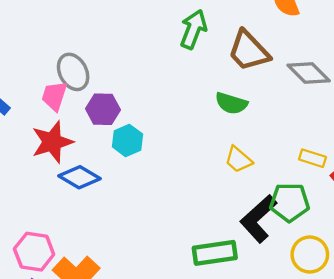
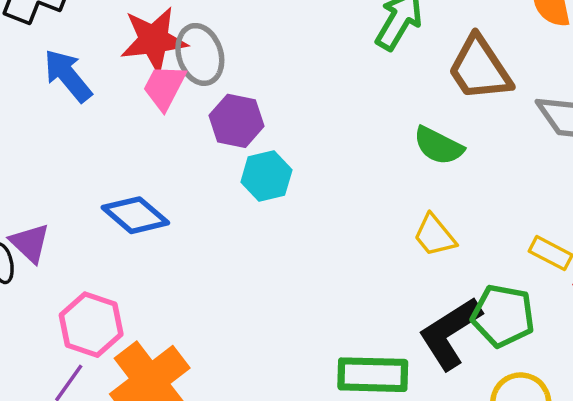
red star: (52, 142) -> (154, 40), moved
blue diamond: (80, 177) -> (135, 215), moved

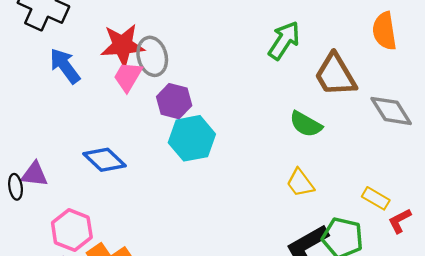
cyan hexagon: (266, 176) -> (192, 138), size x1.4
purple triangle: (30, 243) -> (34, 174), turned -40

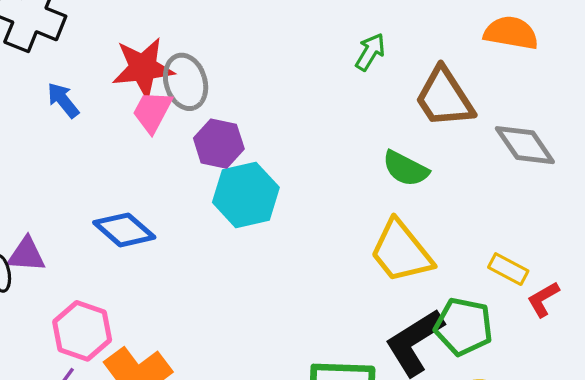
orange semicircle: (384, 31) -> (511, 33), turned 111
green arrow: (284, 40) -> (370, 52), size x0.7
blue arrow: (65, 66) -> (63, 100), size x0.7
yellow trapezoid: (300, 183) -> (401, 252), size x1.6

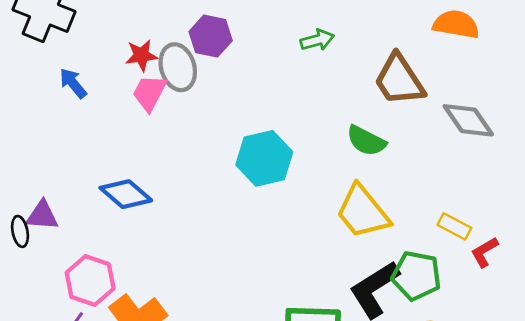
green arrow: (370, 52) -> (317, 40), moved, turned 44
red star: (143, 68) -> (141, 55), size x0.6
purple hexagon: (219, 144) -> (211, 36), moved
cyan hexagon: (246, 195) -> (264, 158), moved

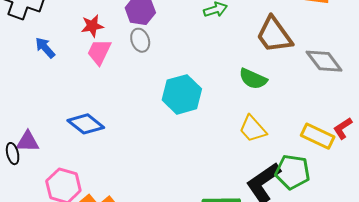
gray ellipse: (178, 67) -> (140, 40), moved, size x0.7
yellow trapezoid: (363, 212) -> (253, 129), size x0.7
yellow rectangle: (454, 226) -> (318, 136), size x1.4
red L-shape: (484, 252) -> (343, 128), moved

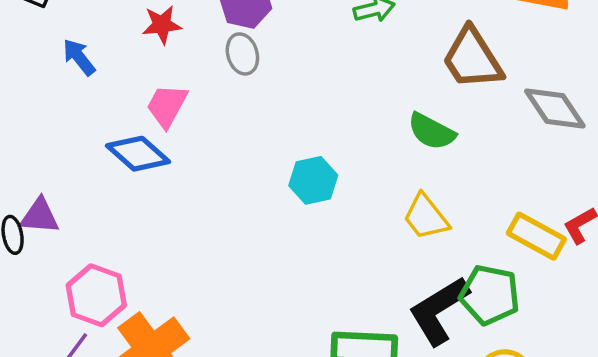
pink trapezoid: (99, 52) -> (167, 106), moved
cyan hexagon: (182, 94) -> (313, 180), moved, size x0.7
blue diamond: (86, 124) -> (138, 154), moved

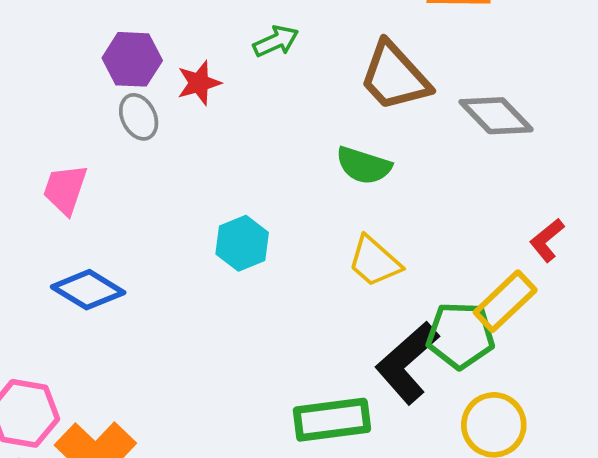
red star: (162, 25) -> (199, 83), moved
blue diamond: (138, 154) -> (88, 290), moved
yellow rectangle: (536, 236) -> (505, 301), moved, turned -62

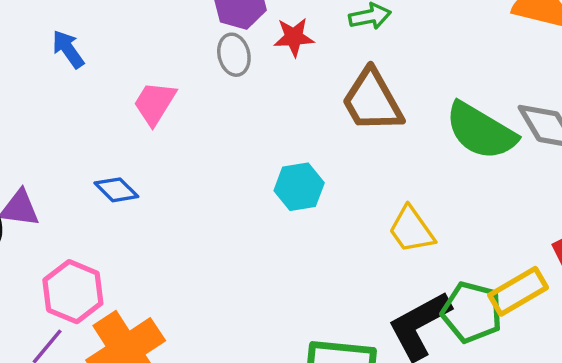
brown trapezoid: (394, 77) -> (372, 101), moved
green semicircle: (364, 165) -> (481, 131), moved, size x1.5
blue diamond: (88, 290) -> (116, 190), moved, size x0.7

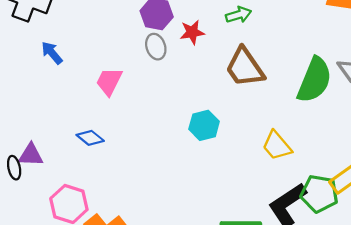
green semicircle: (481, 131) -> (314, 80), turned -93

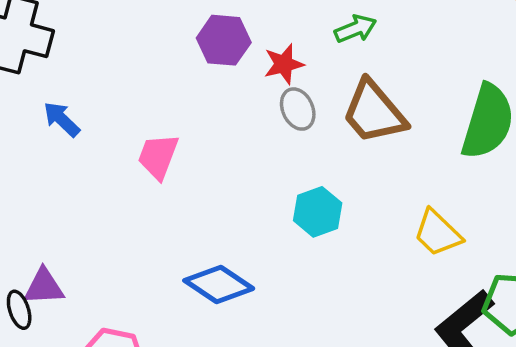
gray ellipse: (156, 47) -> (298, 109), moved
blue diamond: (90, 138) -> (219, 285), moved, size x1.5

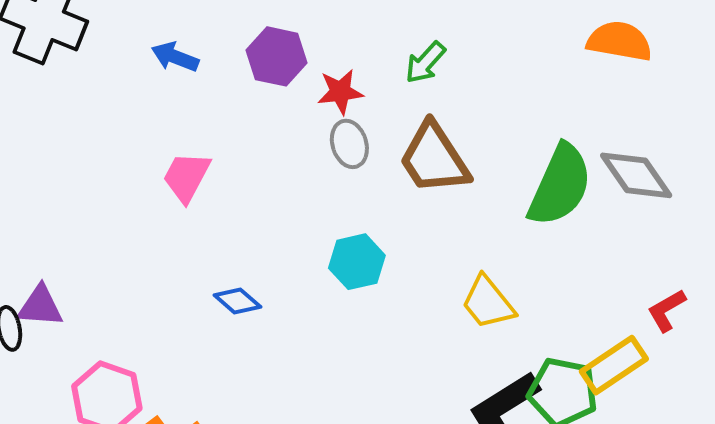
green arrow: (355, 29) -> (425, 63), turned 147
blue arrow: (62, 119) -> (175, 57), moved, turned -30
blue diamond: (219, 285) -> (237, 301), moved, size x0.6

